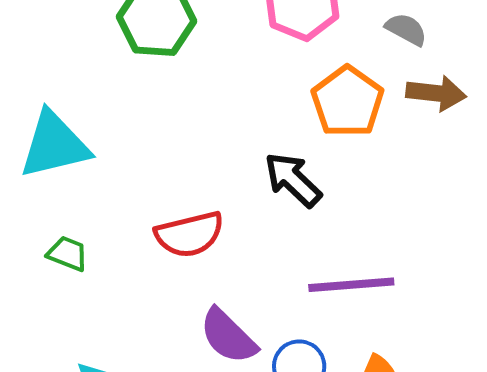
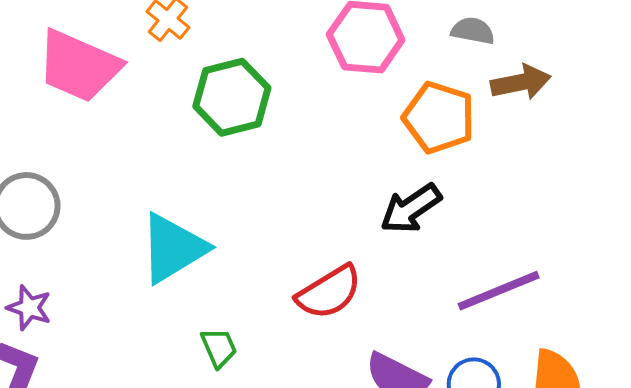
black arrow: (293, 180) -> (411, 209), turned -60
green trapezoid: (68, 254) -> (219, 348), turned 63

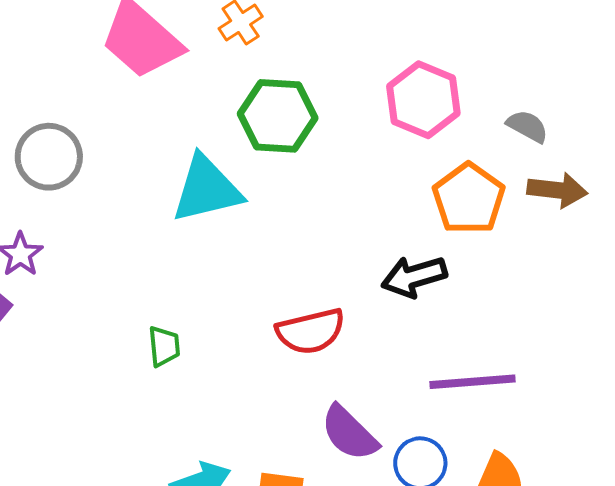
cyan triangle: (173, 248) -> (207, 189), moved
green trapezoid: (219, 348) -> (164, 346), moved

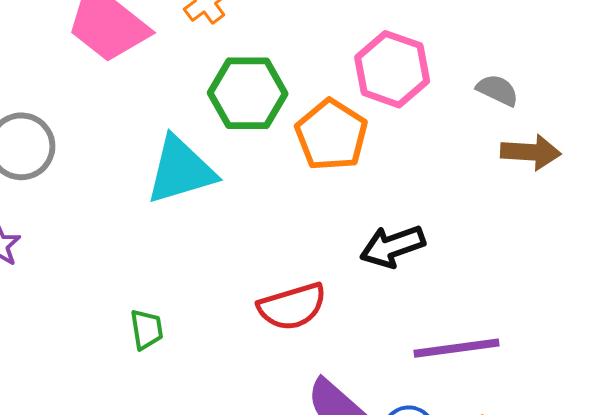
orange pentagon: (469, 199) -> (331, 135), moved

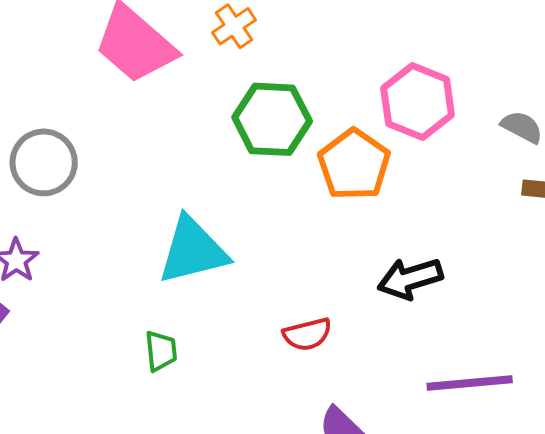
cyan triangle: (181, 170) -> (193, 251), moved
red semicircle: (292, 307) -> (307, 334), size x0.7

